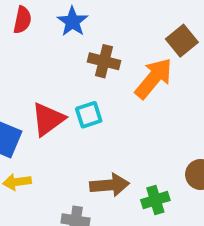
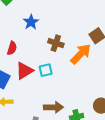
red semicircle: (22, 20) -> (12, 48), moved
blue star: (72, 22) -> (31, 22), moved

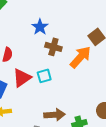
blue star: (31, 22) -> (40, 27), moved

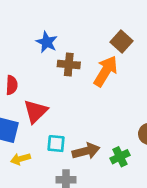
cyan square: (44, 76) -> (56, 144), moved, turned 32

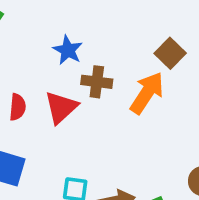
red triangle: (36, 111) -> (61, 107), moved

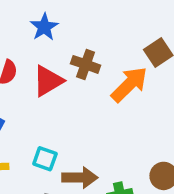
blue star: (68, 50) -> (44, 27), moved

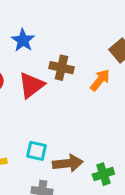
orange arrow: (129, 84) -> (100, 80), size x0.7

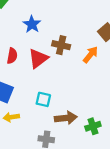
cyan square: (37, 151) -> (43, 99), moved

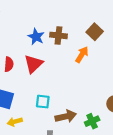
blue star: (32, 24) -> (36, 37), moved
brown cross: (61, 45) -> (58, 35), moved

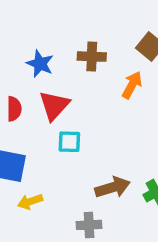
blue star: (36, 37) -> (40, 64), moved
cyan square: (43, 102) -> (69, 142), moved

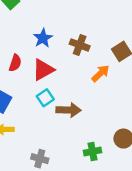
cyan square: (69, 142) -> (45, 98), turned 35
brown arrow: (113, 187) -> (69, 110), moved

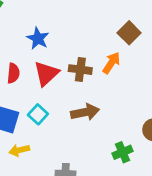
brown cross: (80, 45) -> (80, 70), moved
cyan square: (45, 98) -> (38, 114), moved

